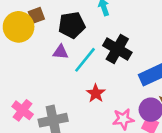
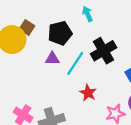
brown square: (36, 15) -> (27, 28), turned -32
black cross: (117, 49) -> (104, 51), turned 35

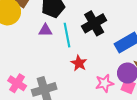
cyan line: (75, 63) -> (67, 35), turned -45

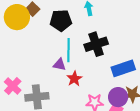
purple triangle: (45, 30) -> (59, 64), moved

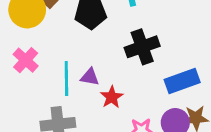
cyan line: (69, 50) -> (66, 78), moved
pink cross: (13, 86) -> (26, 60), moved

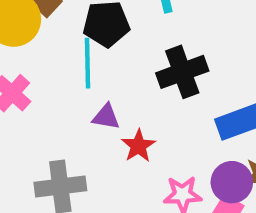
cyan line: (66, 78) -> (88, 63), moved

